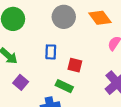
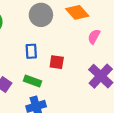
green rectangle: (64, 86) -> (33, 81), moved

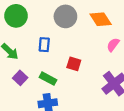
blue rectangle: (31, 51) -> (44, 45), moved

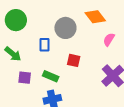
gray circle: (65, 16) -> (65, 28), moved
purple square: (20, 78) -> (25, 78), turned -32

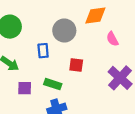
orange diamond: (95, 17) -> (95, 15), turned -55
pink semicircle: (109, 39) -> (112, 39), turned -56

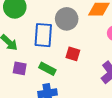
blue rectangle: (43, 51) -> (43, 35), size x1.6

